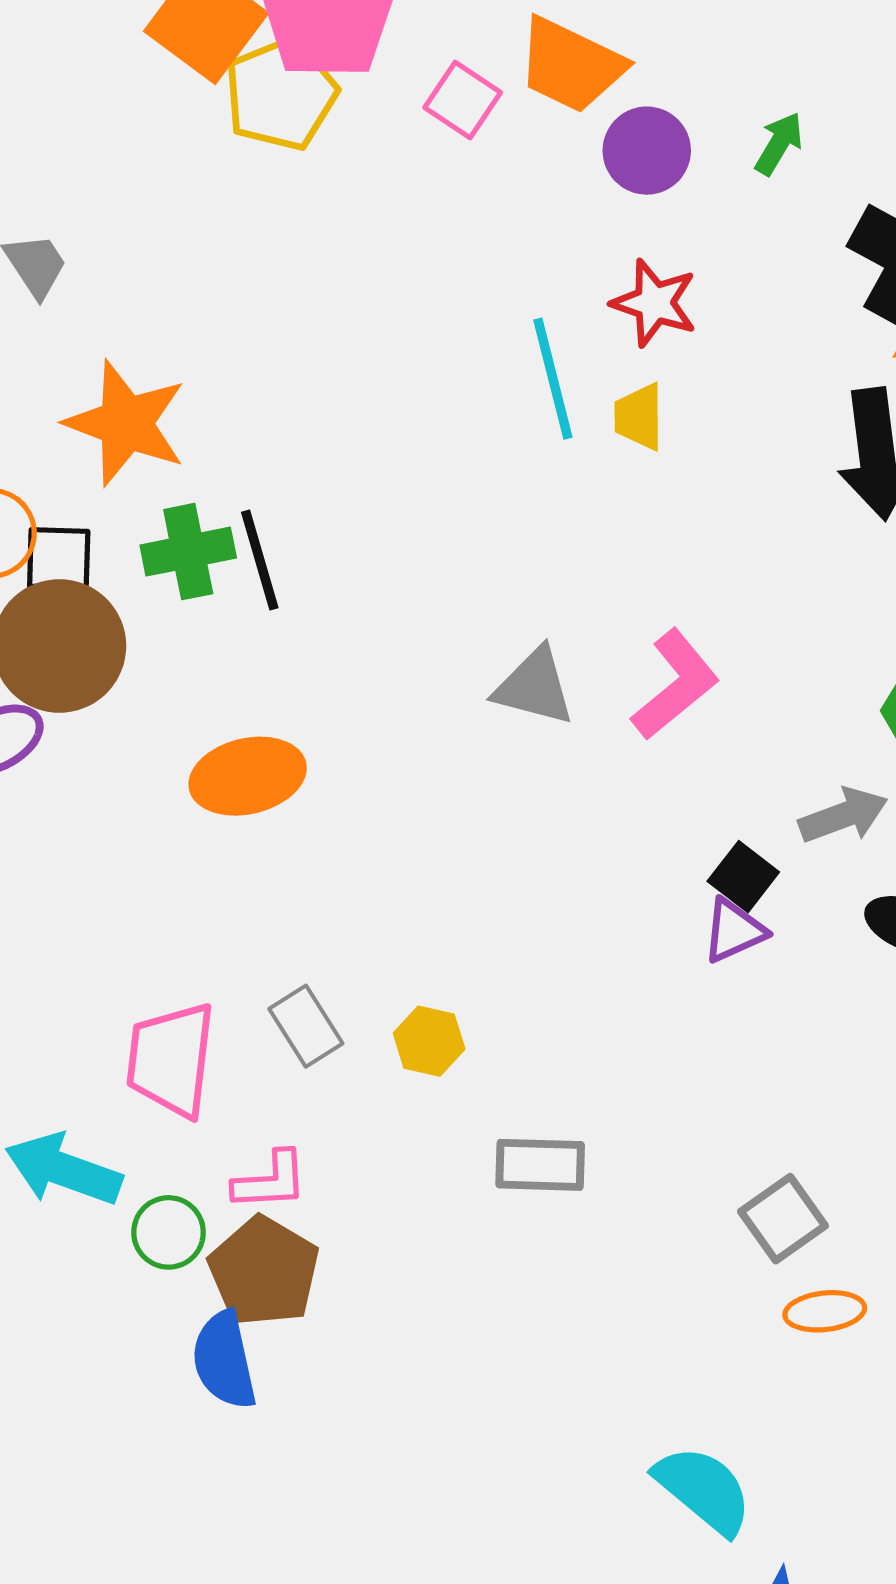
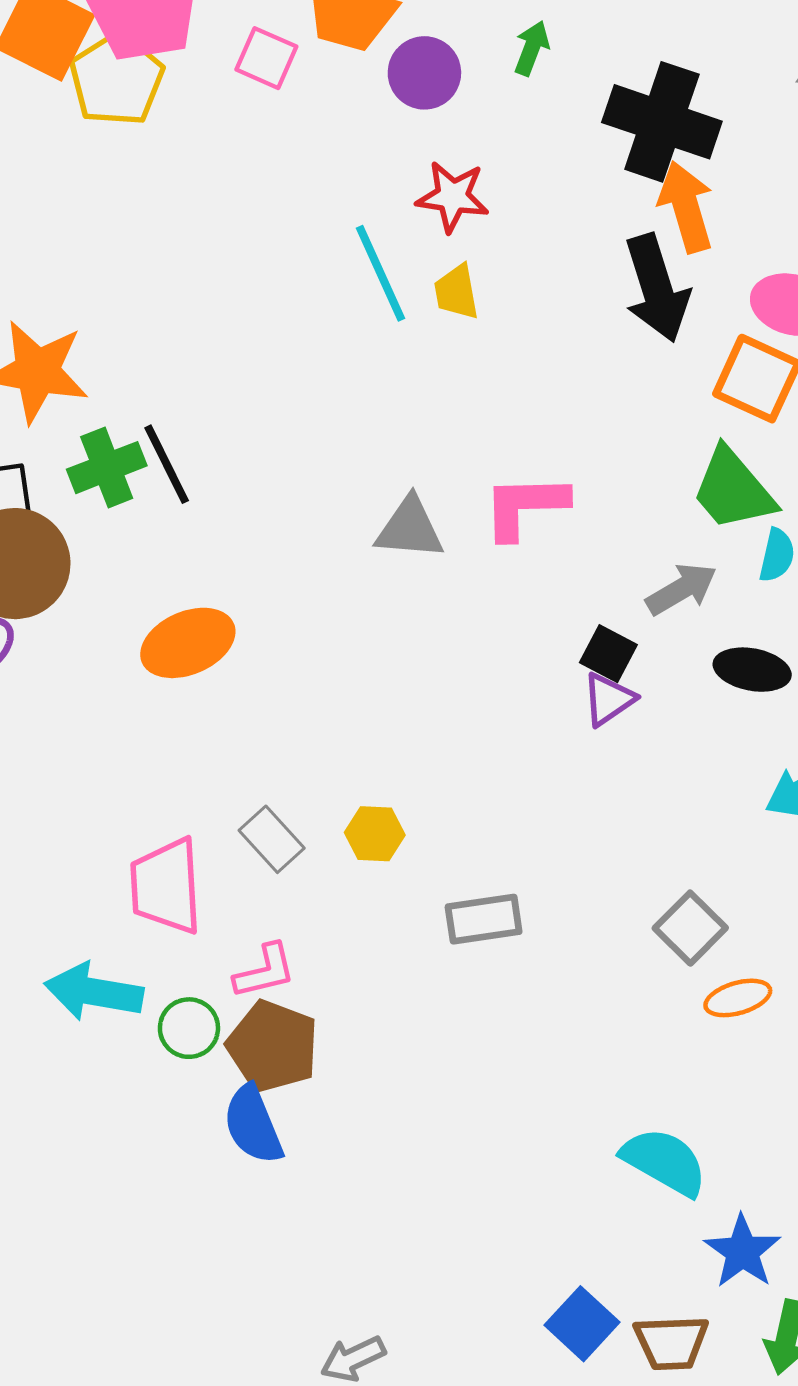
pink L-shape: (675, 685) -> (525, 506), turned -132

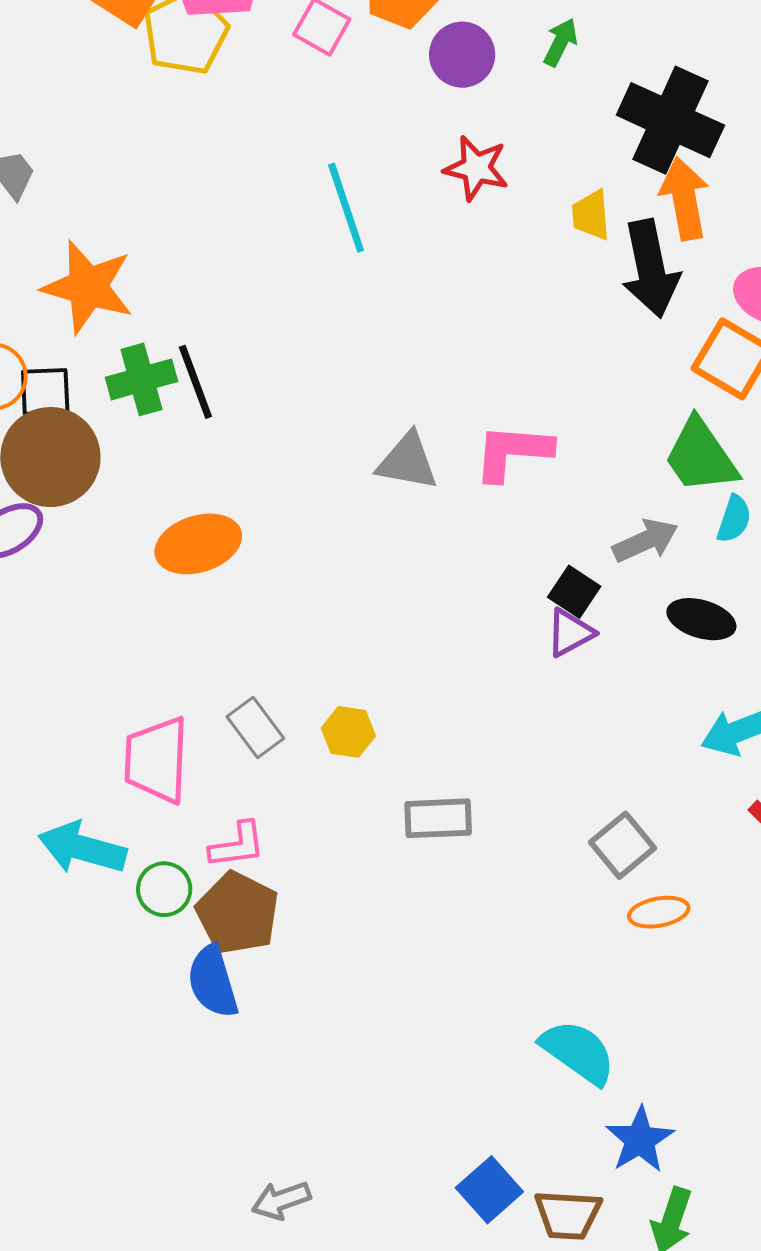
cyan line: (380, 273) -> (346, 208), moved
yellow trapezoid: (457, 292) -> (591, 215), moved

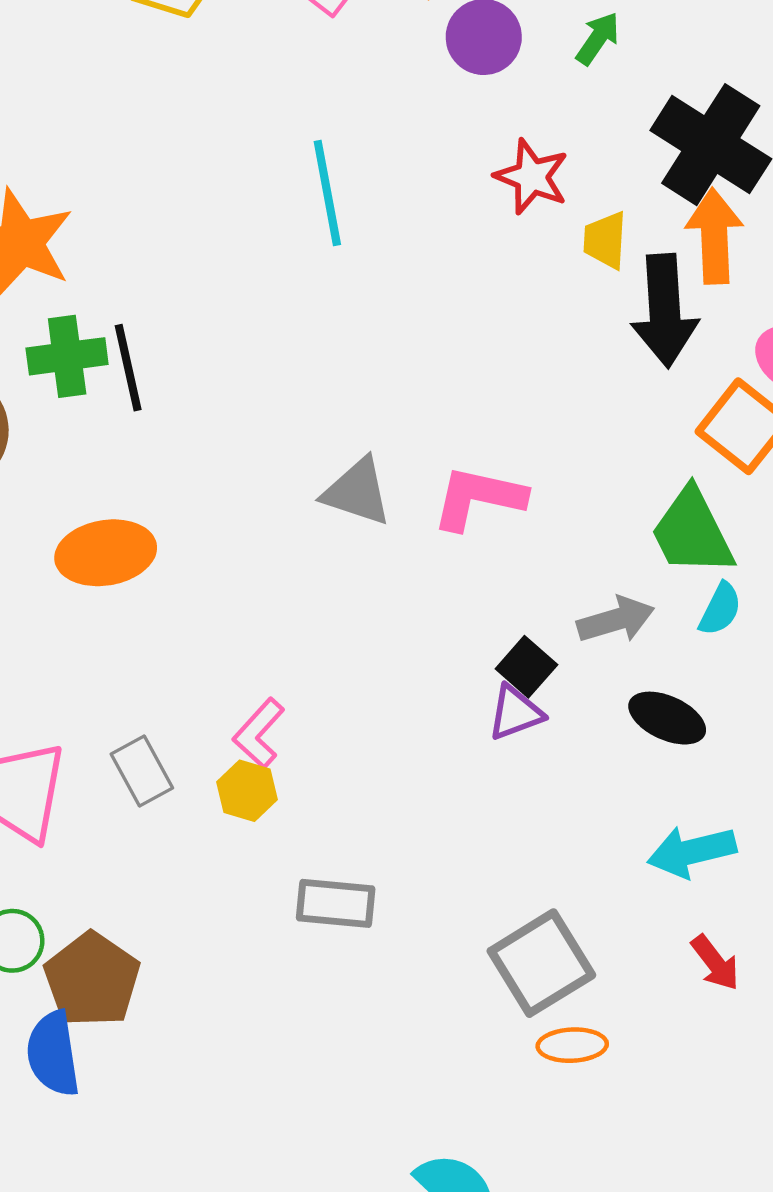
red star: (476, 168) -> (532, 177), moved
pink L-shape: (237, 845) -> (259, 733), moved, turned 132
gray square: (622, 845) -> (541, 963), size x1.4

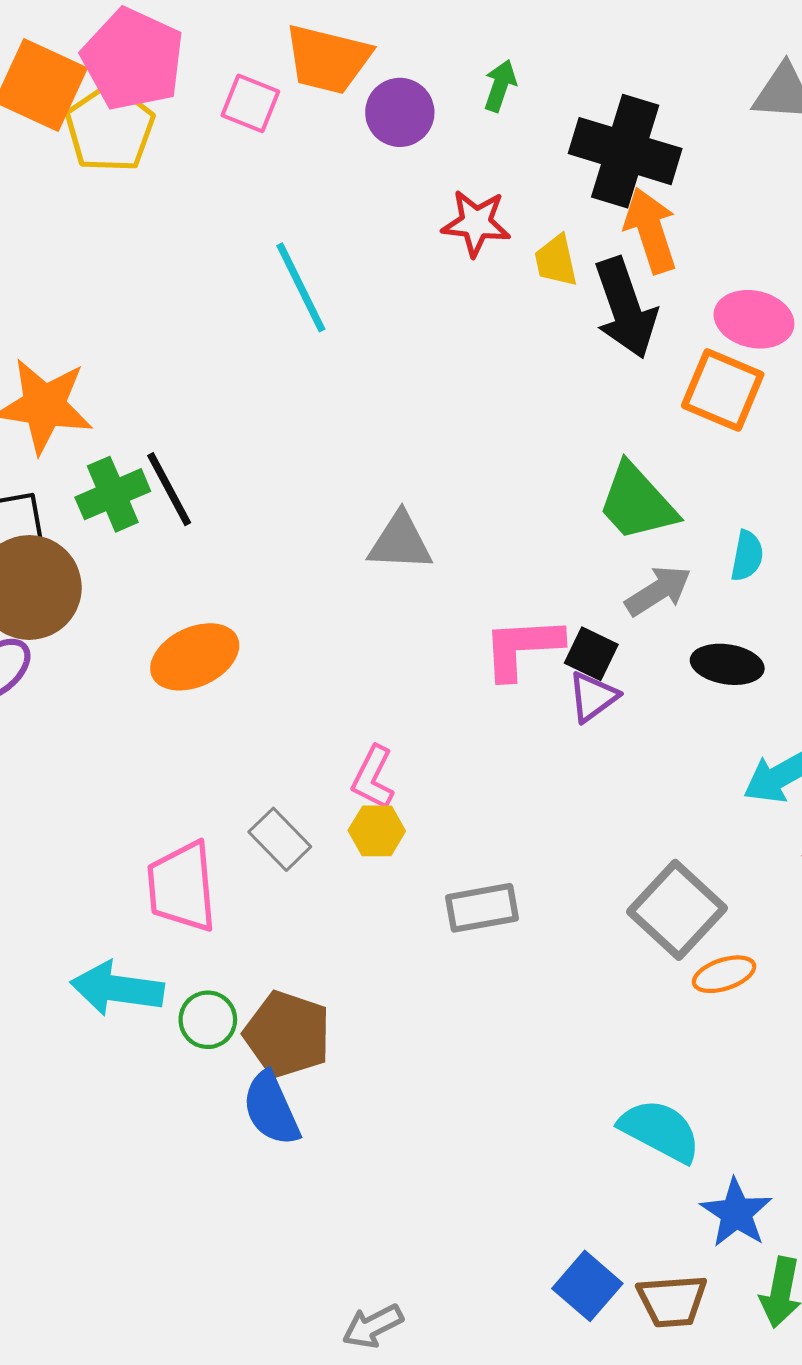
pink L-shape: (479, 498) -> (522, 648), moved
green trapezoid: (692, 532) -> (637, 503), moved

